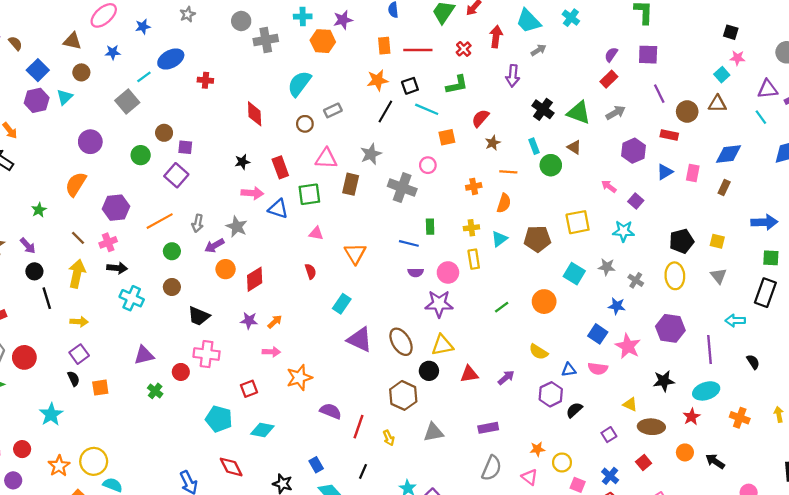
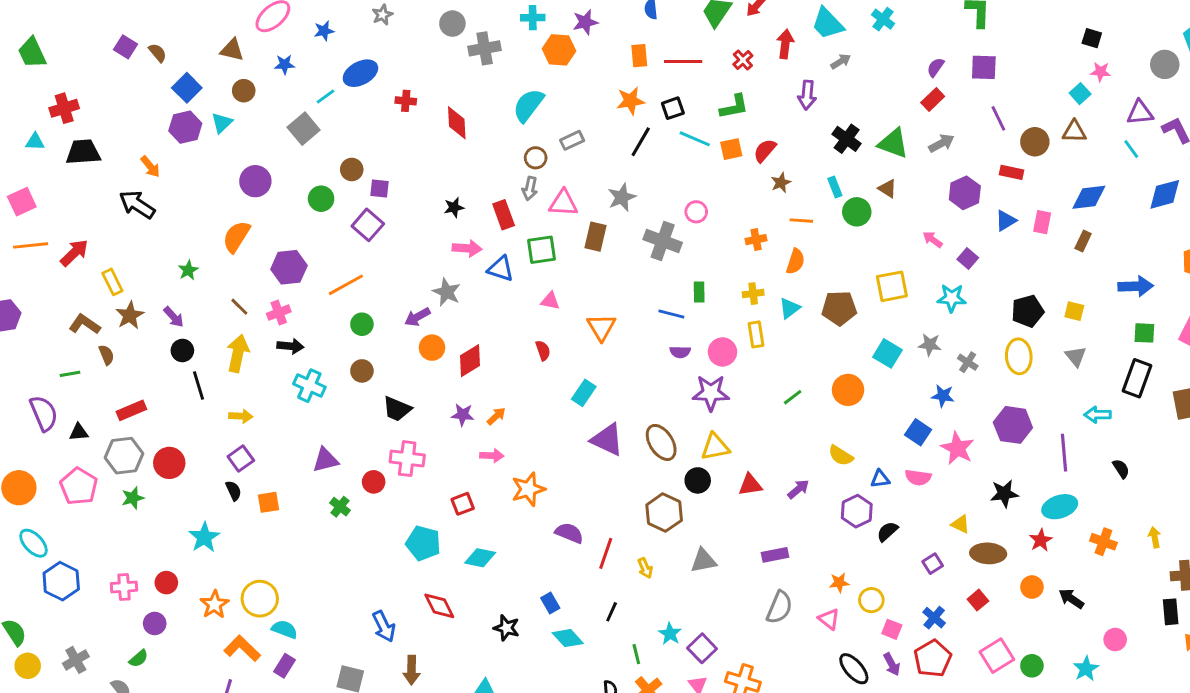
red diamond: (255, 114) -> (457, 123), moved
orange square: (447, 137) -> (731, 149), moved
gray arrow: (198, 223) -> (530, 188), moved

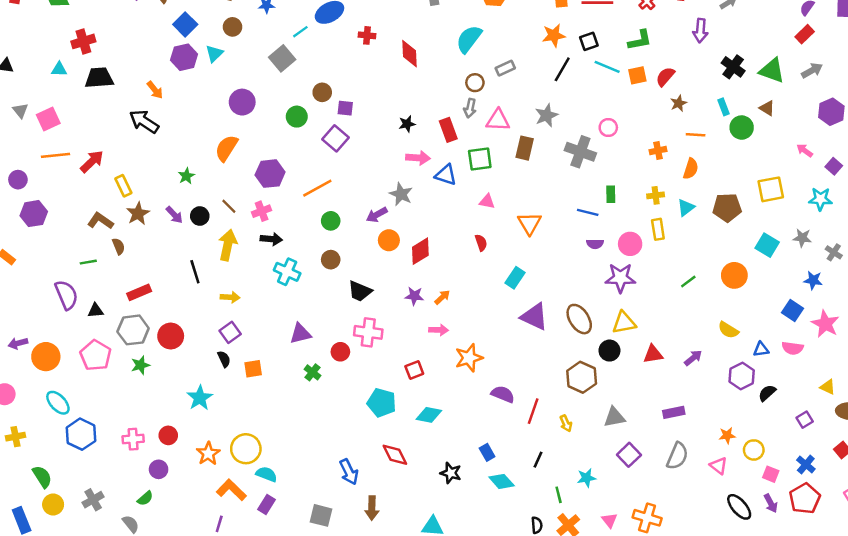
black circle: (182, 350) -> (200, 216), moved
cyan star: (670, 634) -> (586, 478), turned 30
purple square: (702, 648) -> (629, 455), moved

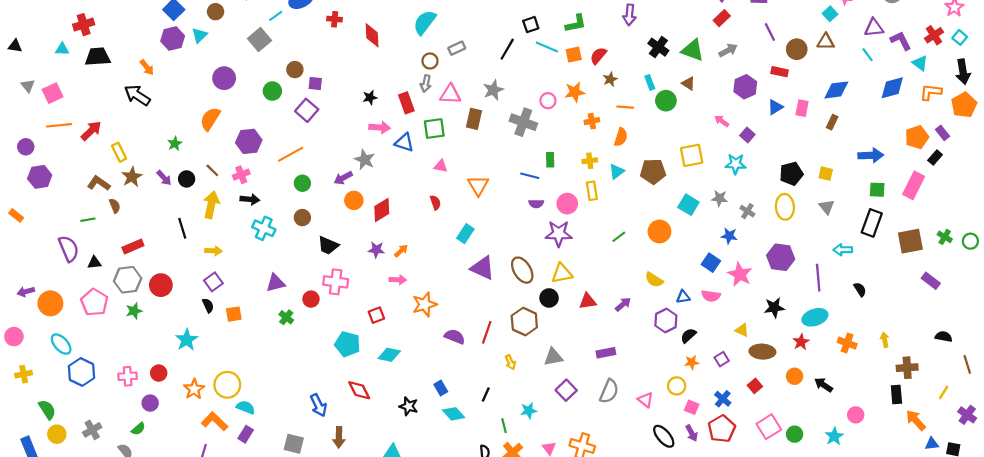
orange star: (554, 35) -> (575, 92), moved
red line: (533, 411) -> (487, 332), moved
orange star: (727, 435) -> (692, 362), moved

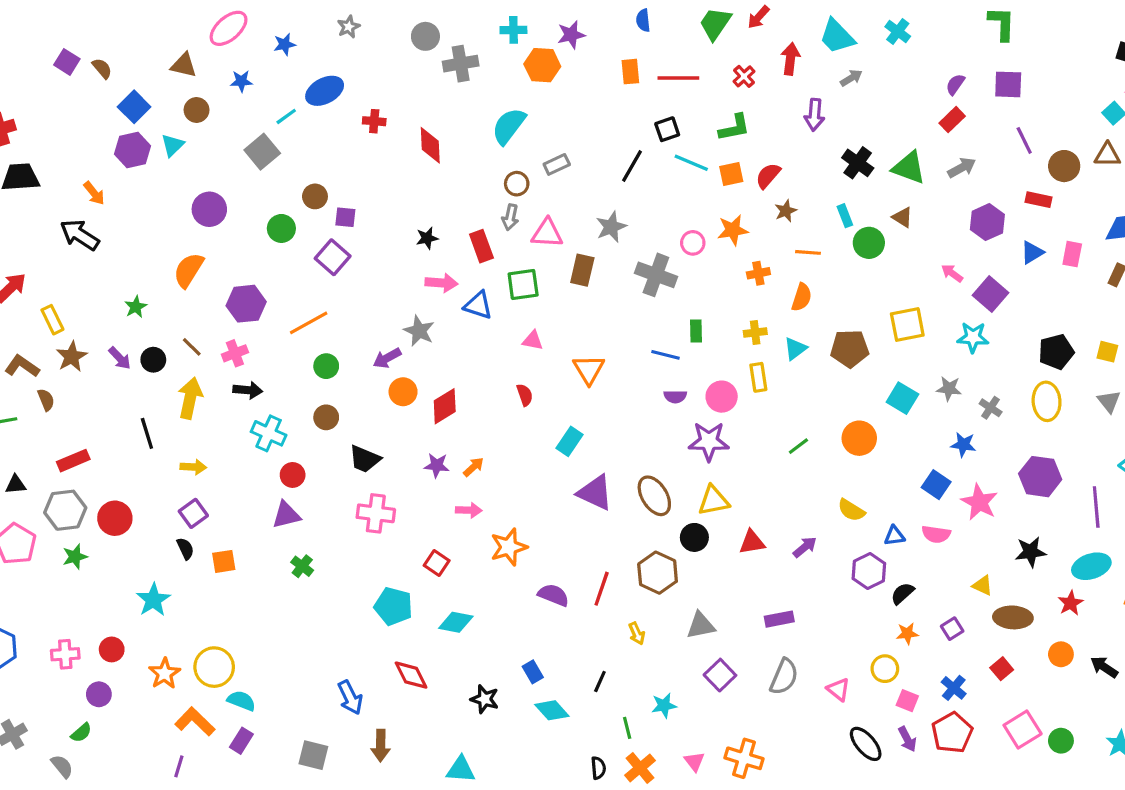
purple square: (747, 135) -> (991, 294), size x1.5
red circle: (311, 299) -> (293, 475), moved
red square: (376, 315) -> (437, 563), turned -35

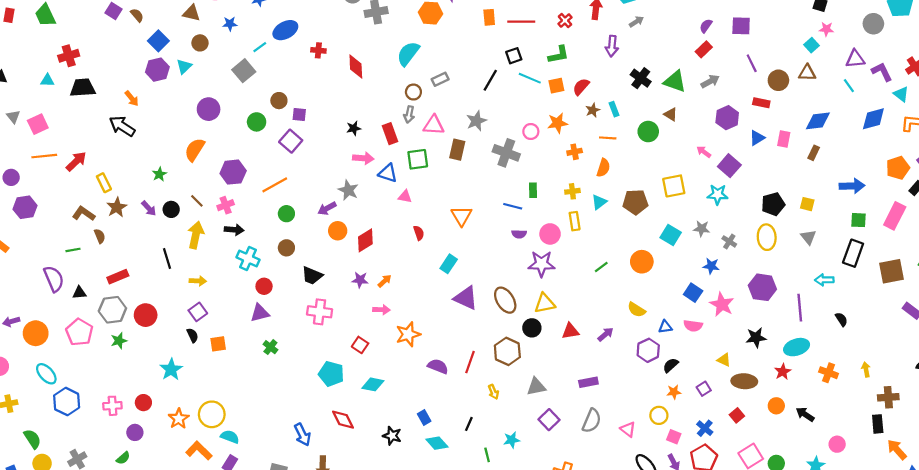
cyan rectangle: (845, 216) -> (614, 109), moved
pink triangle: (533, 341) -> (405, 197), moved

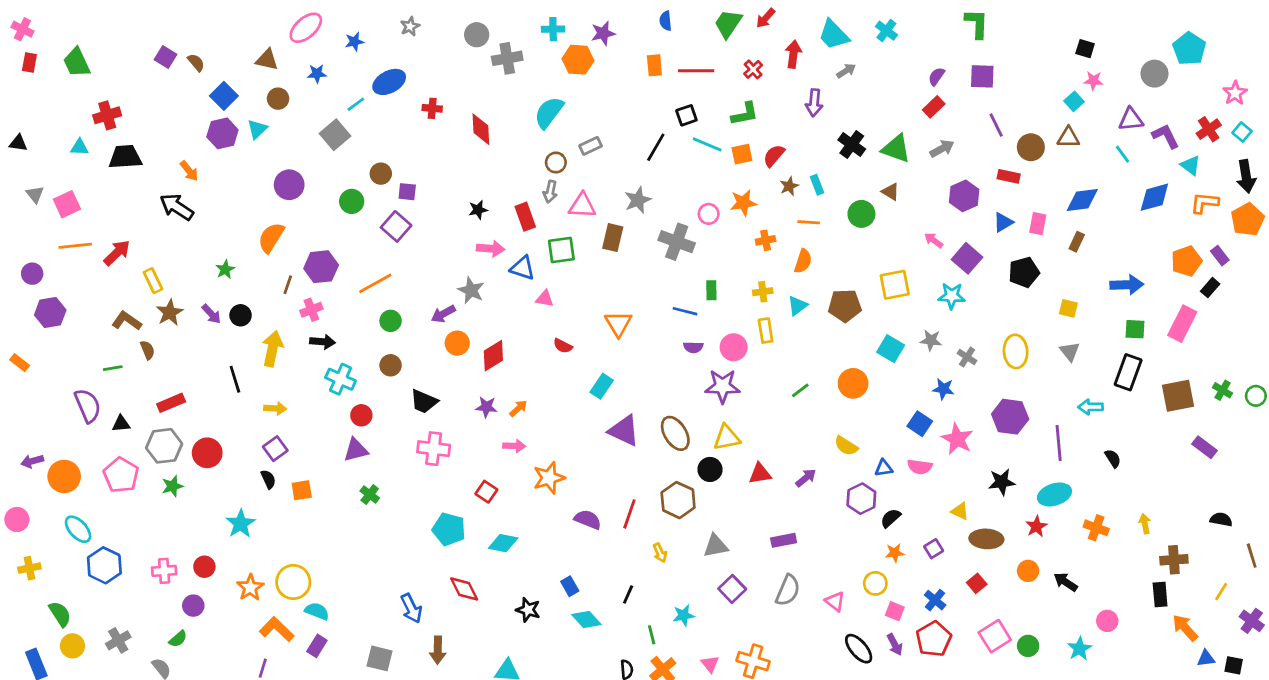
brown line: (197, 201) -> (288, 285), moved, turned 64
black pentagon: (773, 204) -> (1024, 272), moved
red semicircle: (419, 233) -> (563, 346), turned 136

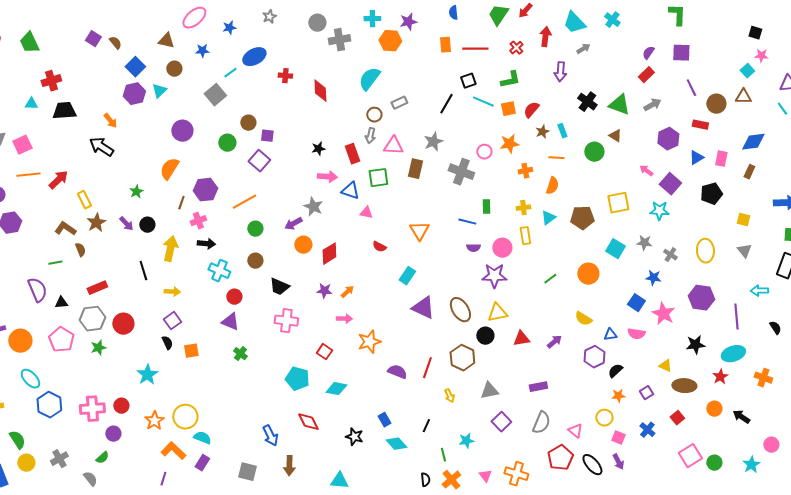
purple triangle: (356, 450) -> (230, 322), turned 36
pink cross: (164, 571) -> (92, 409), size x1.4
red pentagon: (934, 639) -> (560, 458), moved

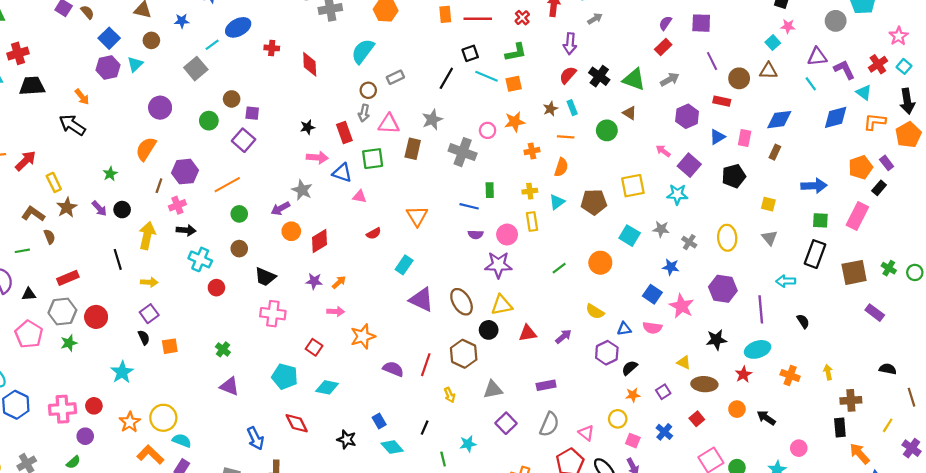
red semicircle: (531, 110) -> (568, 75), moved
red semicircle: (379, 247) -> (374, 233), turned -56
purple triangle: (230, 322) -> (229, 386), moved

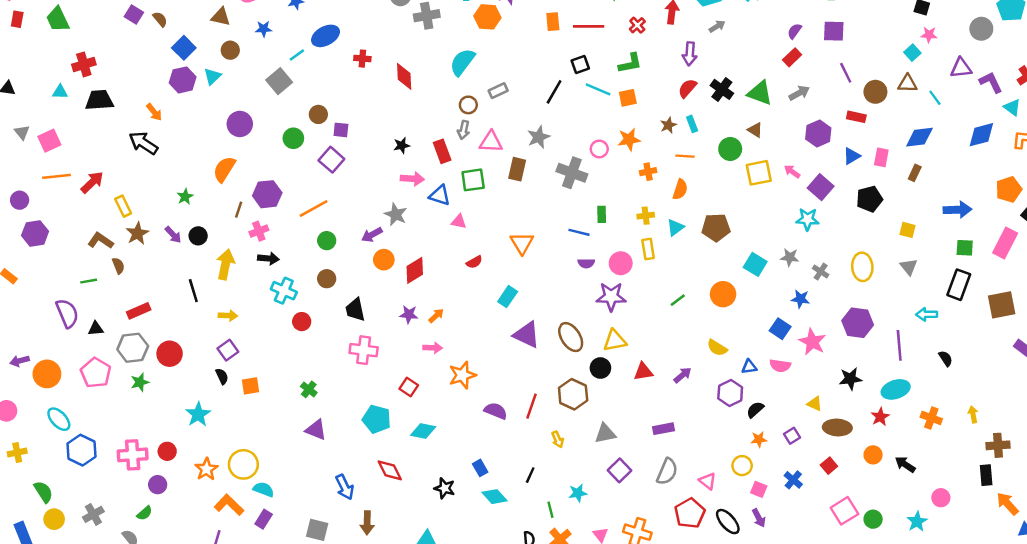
cyan line: (811, 84) -> (935, 98), moved
yellow square: (633, 186) -> (759, 173), moved
black trapezoid: (265, 277) -> (355, 310), turned 55

